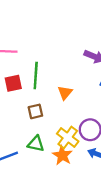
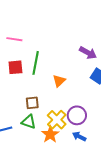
brown square: (35, 111) -> (32, 103), moved

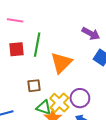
orange triangle: (59, 81) -> (61, 63), size x1.6
green triangle: (29, 122) -> (44, 107), moved

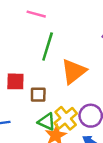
pink line: (15, 20) -> (36, 14), moved
red square: (16, 49) -> (15, 81), moved

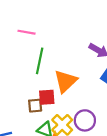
red square: (15, 81) -> (47, 97), moved

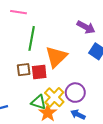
brown square: (35, 106) -> (24, 70), moved

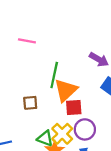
green line: (32, 38) -> (54, 75), moved
red square: (39, 72) -> (74, 107), moved

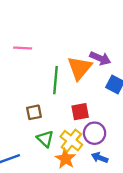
orange triangle: (66, 90) -> (80, 68), moved
green triangle: (45, 138) -> (45, 139), moved, turned 30

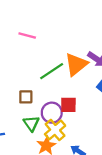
green line: (56, 80) -> (52, 71), turned 40
purple circle: (95, 133) -> (52, 113), moved

